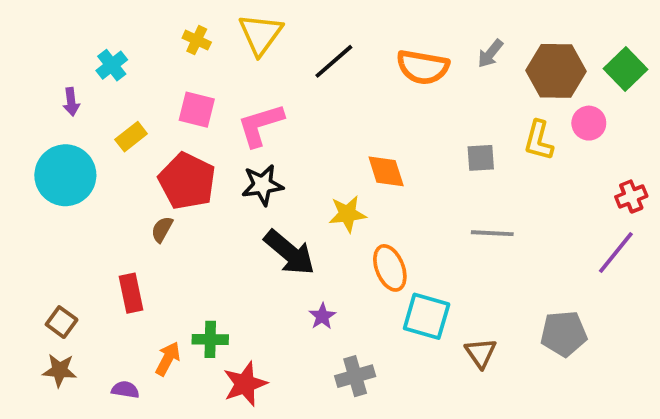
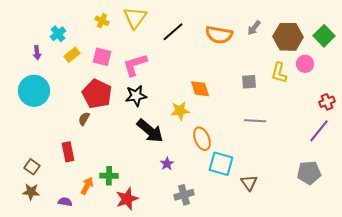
yellow rectangle: (131, 137) -> (72, 55), moved
gray pentagon: (564, 334) -> (309, 173), moved

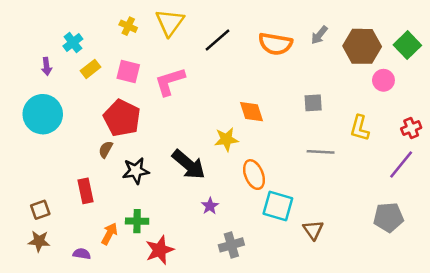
yellow L-shape: (279, 73) -> (360, 128), moved
black star: (136, 96) -> (136, 171), moved
brown square: (32, 167) -> (40, 210), turned 35

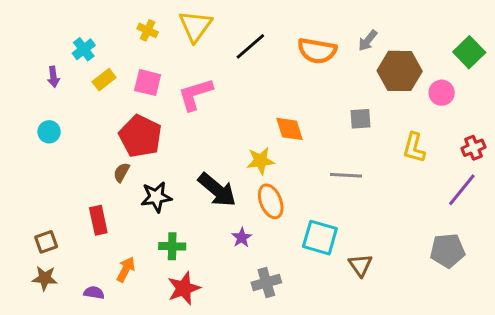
brown hexagon: (362, 46) -> (400, 71), moved
cyan circle: (43, 114) -> (49, 132), size x0.5
gray line: (321, 152) -> (346, 175), moved
orange ellipse: (254, 175) -> (271, 201), moved
green cross: (137, 221) -> (172, 246), moved

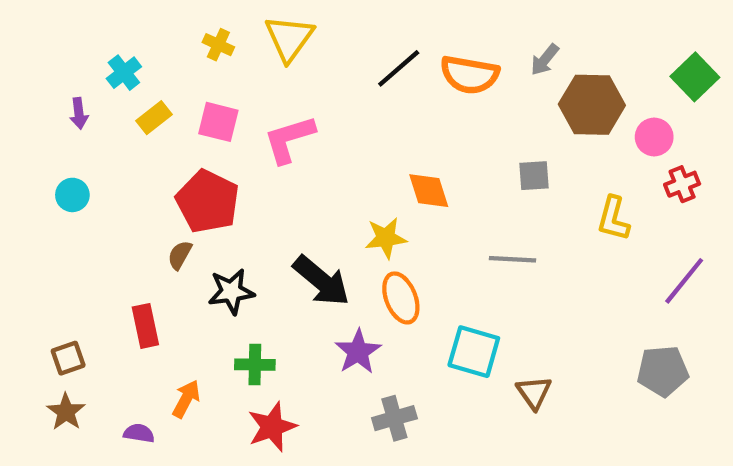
black line: (250, 46) -> (399, 68), moved
red cross: (473, 148) -> (682, 184), moved
purple star: (242, 238) -> (358, 352), size x1.5
brown star: (45, 278) -> (66, 412), turned 30

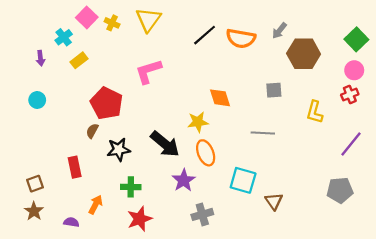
pink square: (218, 122) -> (87, 17), moved, turned 30
pink circle: (654, 137) -> (354, 70), moved

